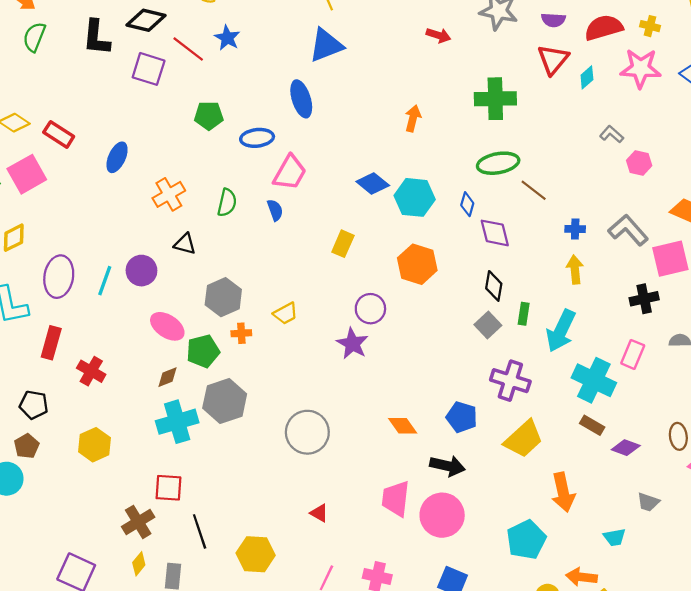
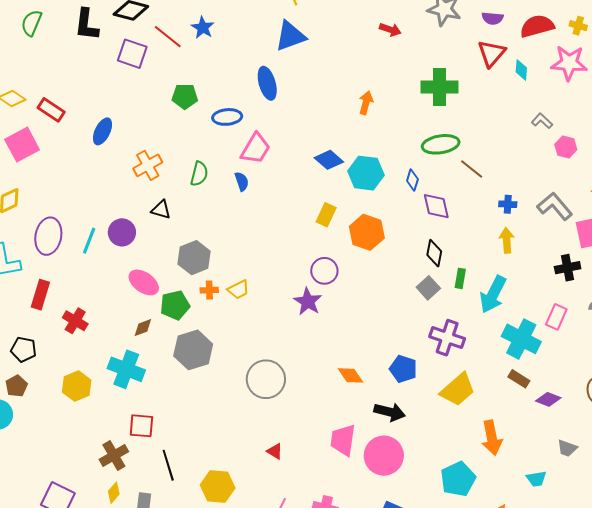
cyan diamond: (587, 77) -> (521, 70), turned -45
yellow rectangle: (343, 244) -> (326, 215), moved
yellow trapezoid: (285, 313) -> (238, 290), moved
cyan cross: (177, 422) -> (126, 369), moved, turned 36

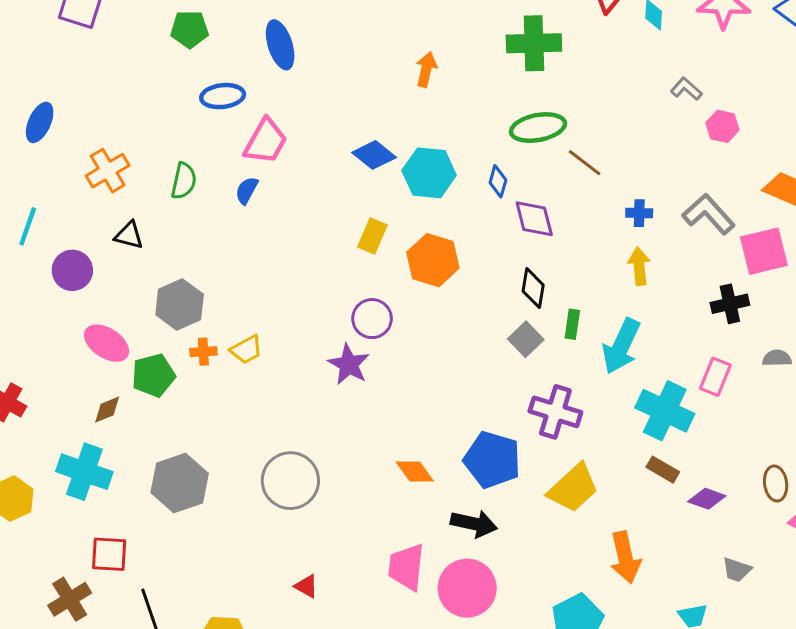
green pentagon: (185, 96) -> (190, 29), moved
blue semicircle: (242, 181) -> (247, 190), turned -132
cyan line: (89, 241) -> (28, 226), moved
gray hexagon: (193, 350) -> (180, 483), moved
blue pentagon: (403, 369) -> (492, 460), size x1.4

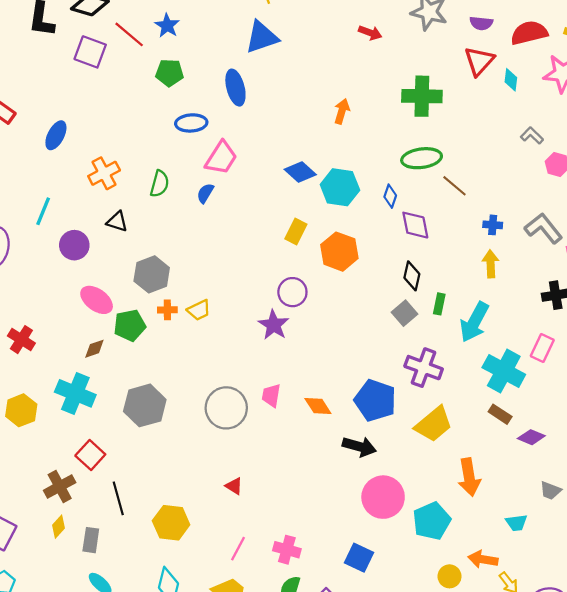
red square: (109, 554) -> (90, 455), turned 36
pink trapezoid: (406, 567) -> (271, 395), moved, size x0.7
pink circle: (467, 588) -> (383, 497), moved

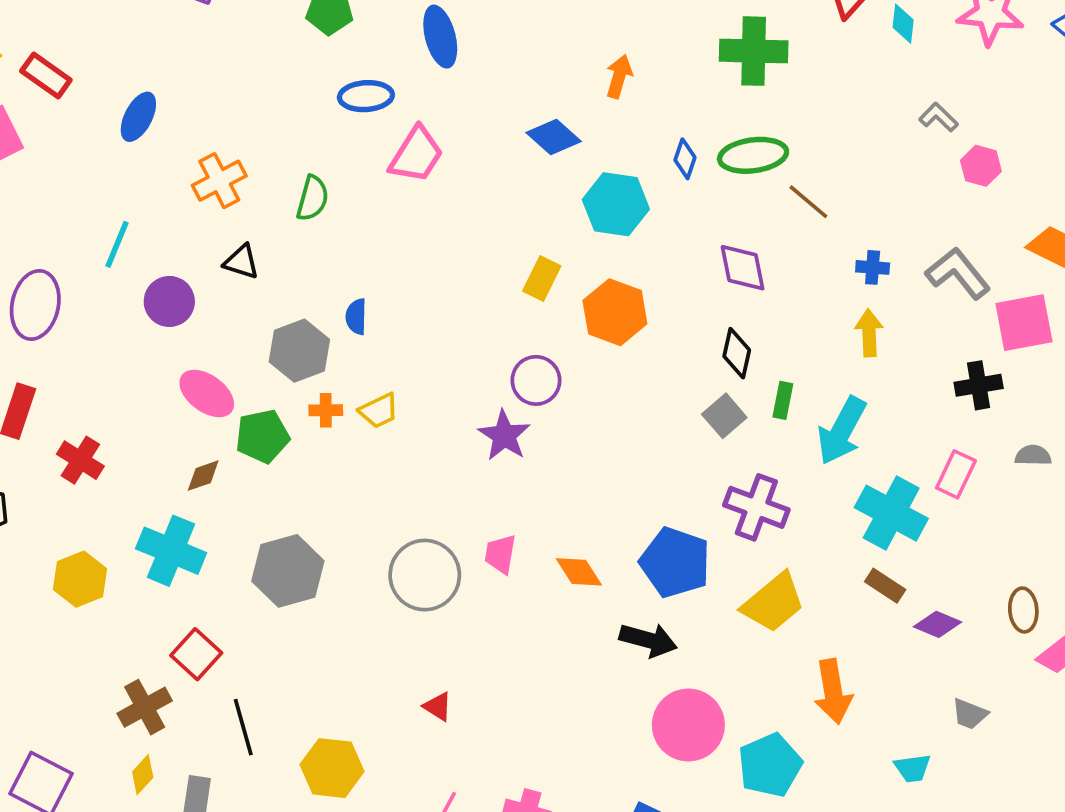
blue diamond: (300, 172) -> (554, 137), moved
blue semicircle: (205, 193) -> (356, 317), moved, turned -30
blue diamond: (390, 196) -> (685, 159), moved

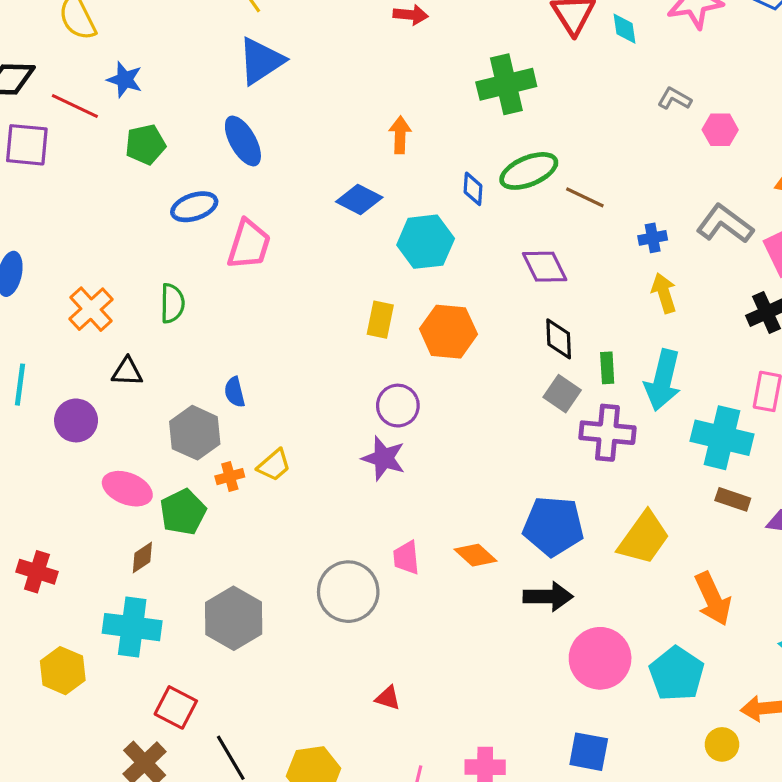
purple cross: (756, 507) -> (607, 433), moved

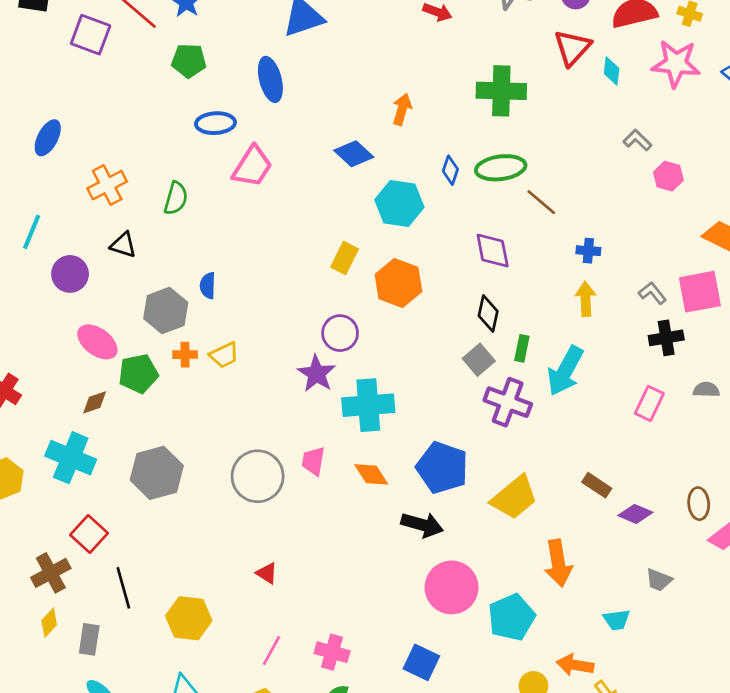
gray L-shape: (725, 224) -> (652, 293), moved, size x0.6
cyan cross: (722, 438) -> (368, 405), moved, turned -33

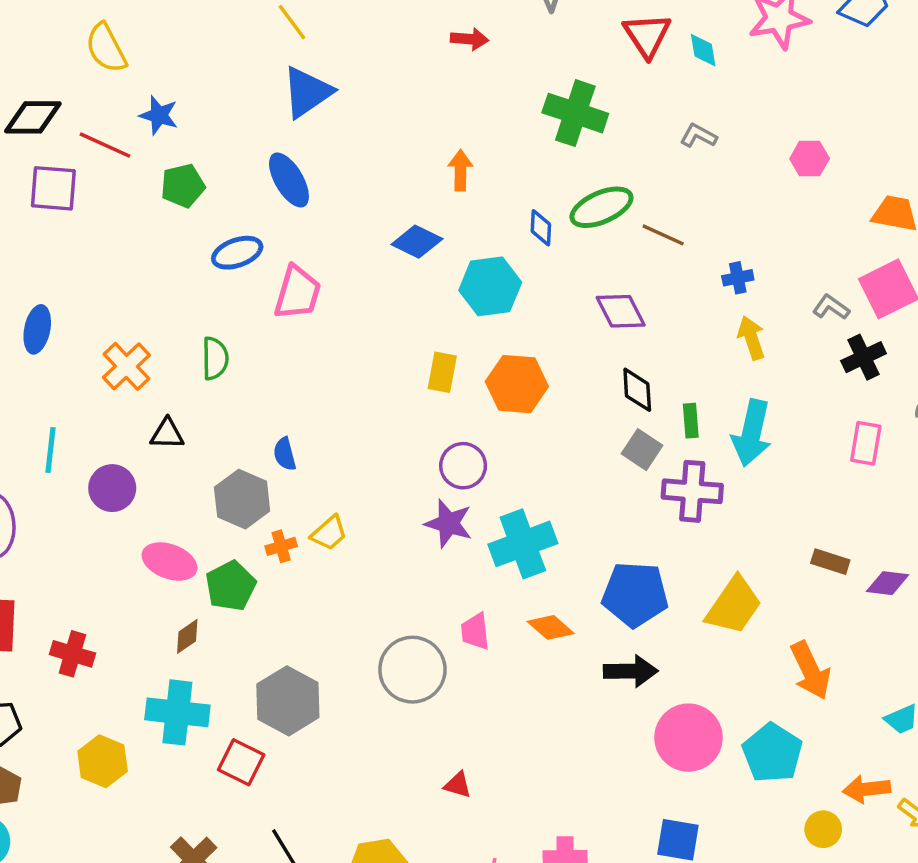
green cross: (501, 91) -> (575, 113), turned 33
gray L-shape: (637, 140) -> (698, 136), moved
red square: (89, 534) -> (241, 762), moved

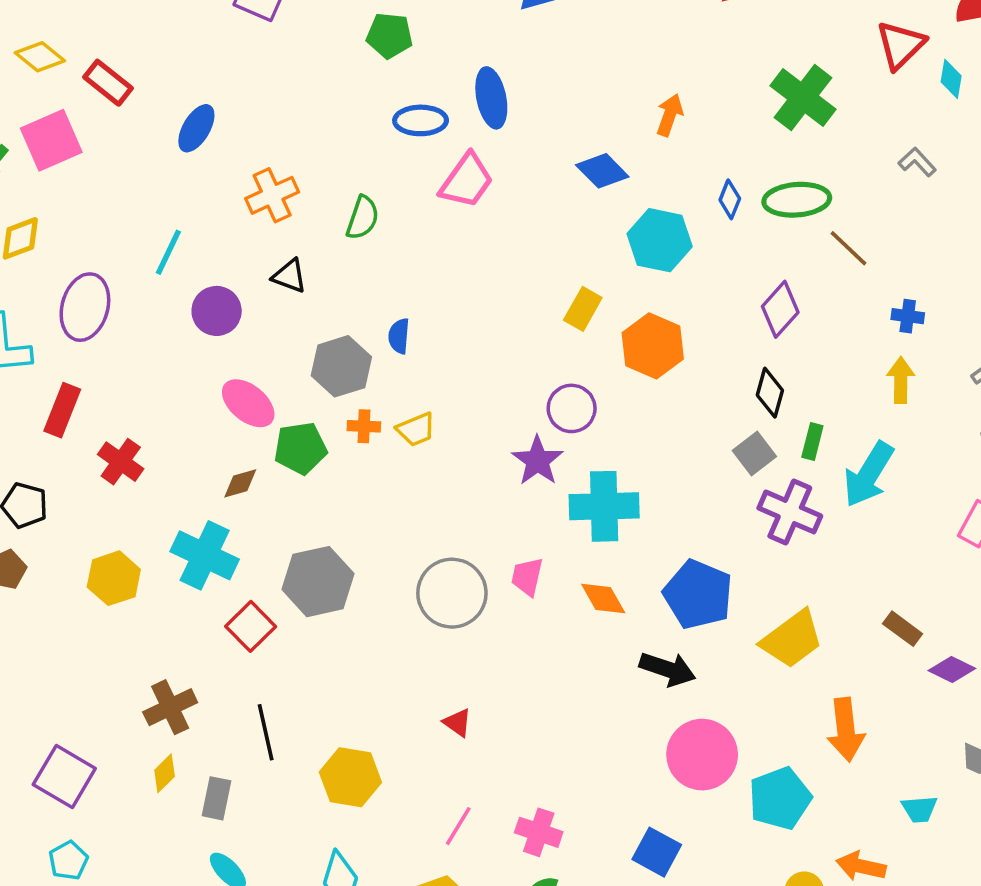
blue ellipse: (289, 180) -> (491, 98), moved
purple diamond: (621, 311) -> (780, 309), turned 50

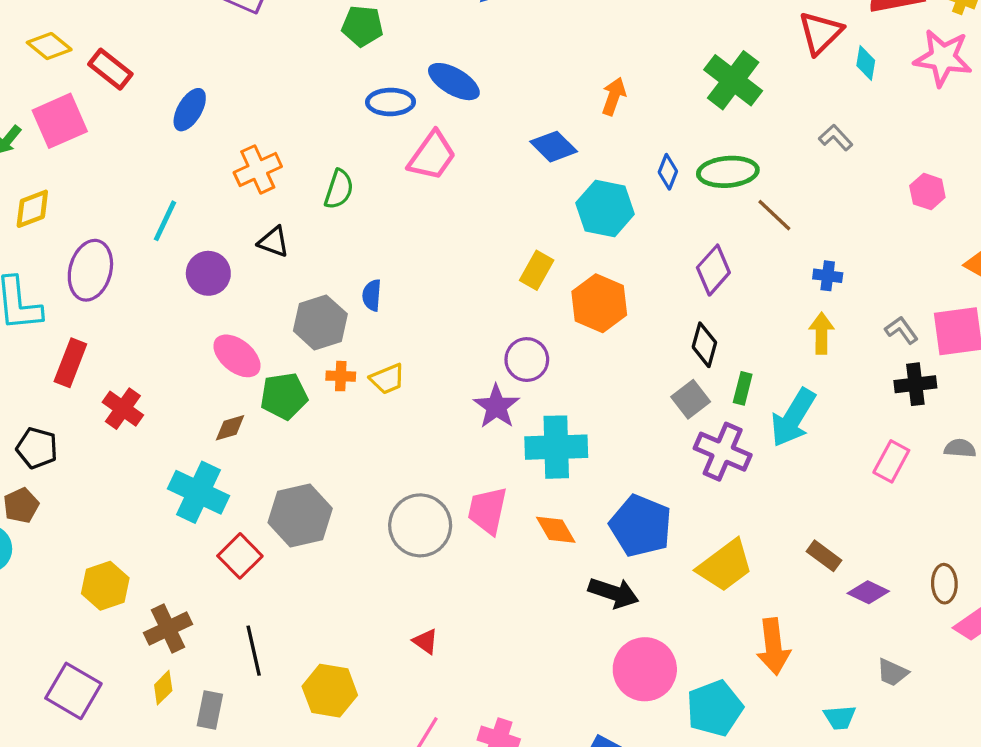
blue ellipse: (491, 98) -> (454, 82), turned -48
pink trapezoid: (527, 577) -> (487, 510), size x1.4
yellow hexagon: (114, 578) -> (105, 586), moved

